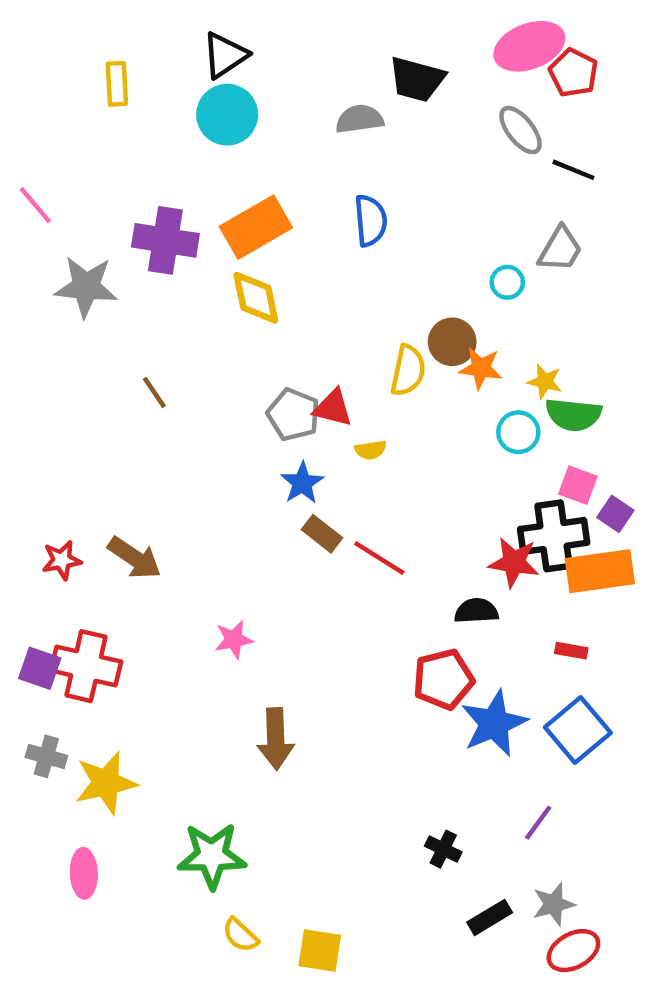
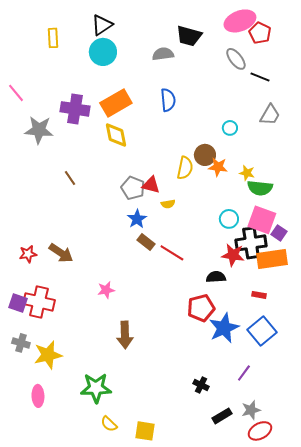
gray trapezoid: (560, 249) -> (270, 115), moved
cyan circle: (518, 432) -> (229, 219), moved
pink square: (578, 485) -> (262, 220), size x1.6

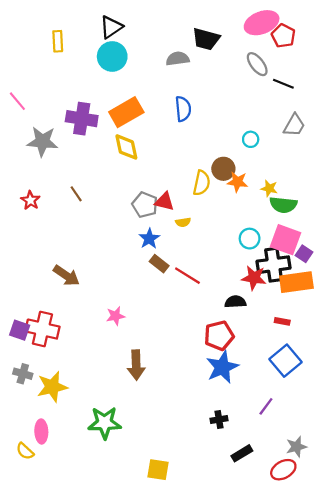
red star: (28, 254) -> (30, 200), moved, turned -30
blue star: (224, 328) -> (222, 367), moved
black cross: (201, 385) -> (219, 419), turned -35
gray star: (251, 410) -> (296, 447), moved
yellow semicircle: (109, 424) -> (25, 451), moved

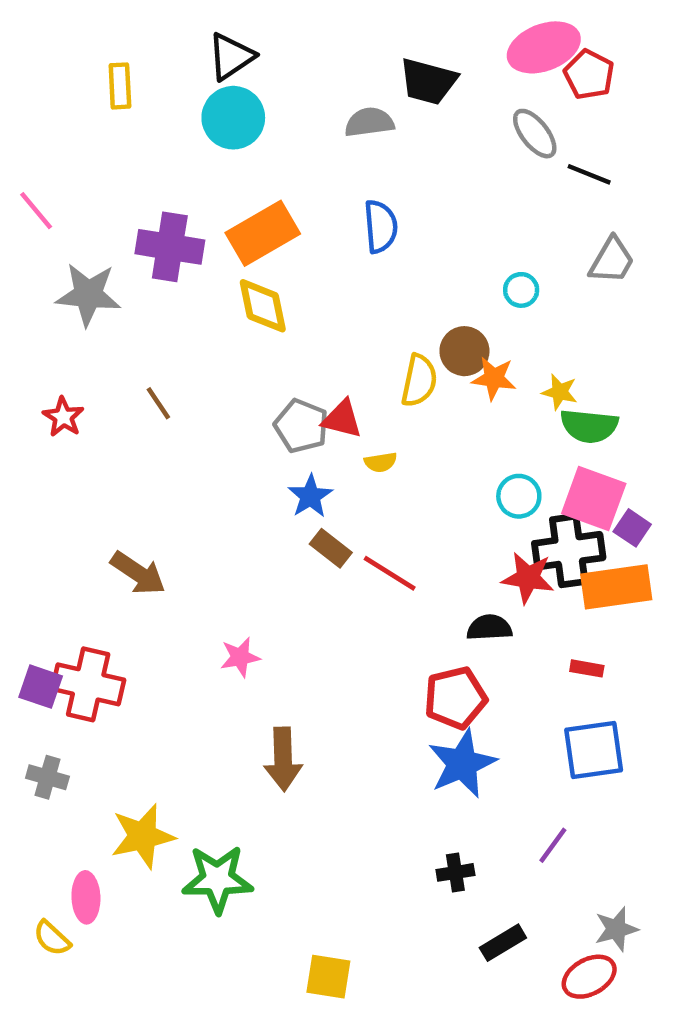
blue square: (286, 361) -> (594, 750), turned 32
yellow star: (52, 387) -> (143, 836), moved

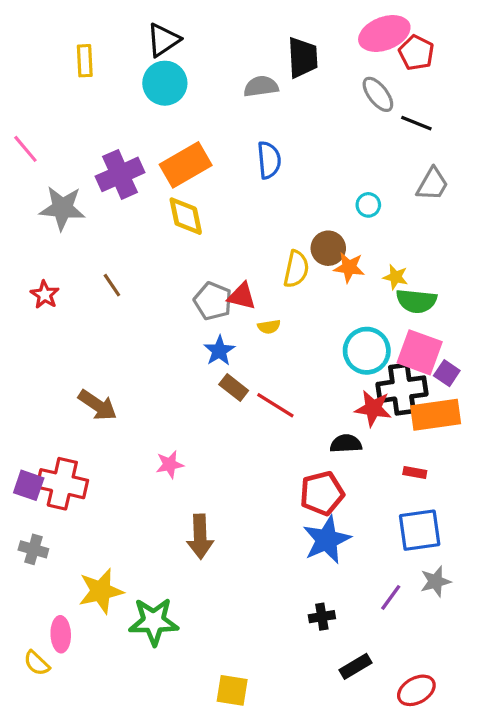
black trapezoid: (428, 81) -> (303, 58), turned -108
purple cross: (170, 247) -> (120, 174), turned -33
cyan circle: (519, 496) -> (367, 351), size x1.5
gray star: (616, 929) -> (436, 581), moved

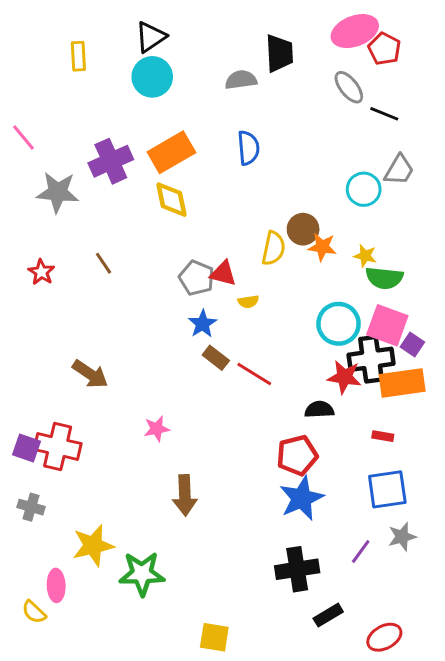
cyan circle: (368, 205) -> (364, 189), moved, size x1.5
black cross: (322, 617) -> (297, 569), size x1.8

